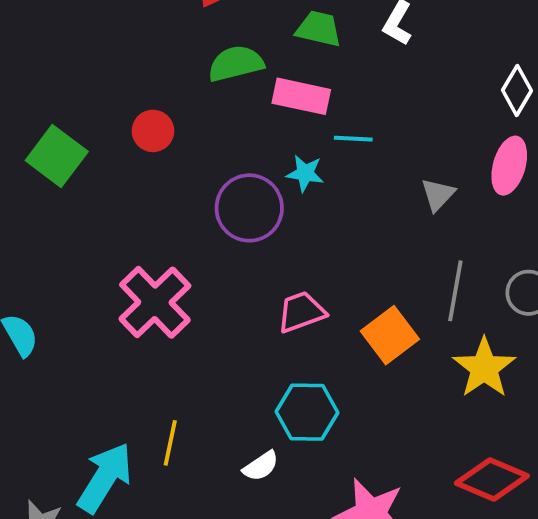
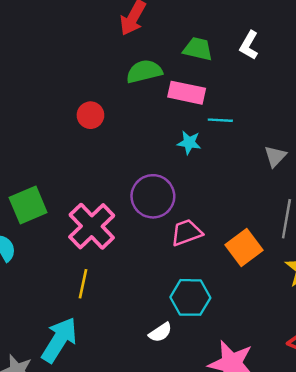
green square: (57, 156) -> (28, 205), moved, turned 30
purple circle: (249, 208) -> (153, 196), moved
yellow line: (170, 443) -> (83, 284), moved

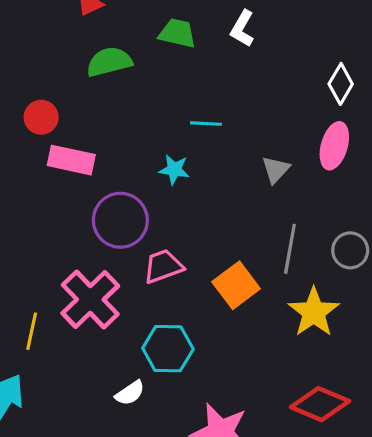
pink rectangle: (187, 93) -> (71, 160), moved
cyan star: (189, 143) -> (174, 170), moved
pink cross: (92, 226) -> (90, 299), moved

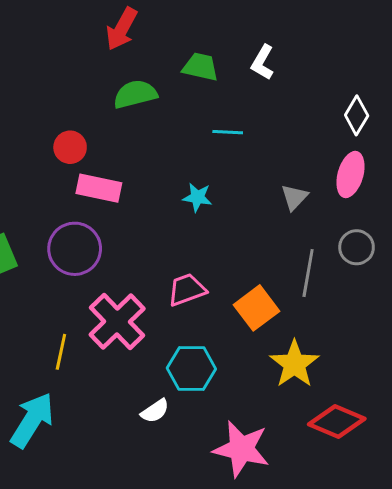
cyan line: (206, 124) -> (228, 132), moved
purple circle: (120, 220) -> (75, 249), moved
gray circle: (350, 250) -> (357, 247), moved
yellow star: (314, 312) -> (294, 364), moved

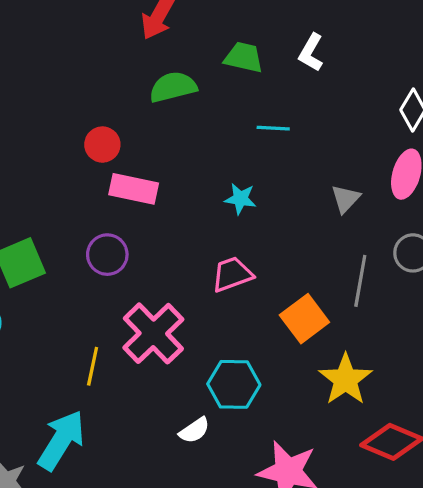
purple circle: (75, 249) -> (107, 255), size x0.7
pink trapezoid: (187, 290) -> (232, 274), moved

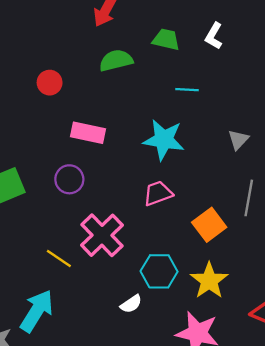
red circle: (102, 145) -> (50, 83), moved
cyan star: (240, 199) -> (164, 140), size x1.8
yellow line: (93, 366) -> (59, 259), turned -68
yellow star: (346, 379) -> (209, 281), moved

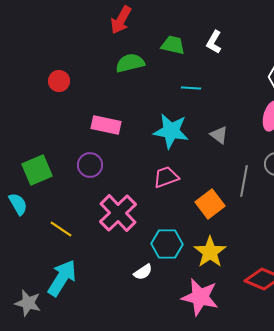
red circle: (50, 83) -> (59, 81), moved
gray triangle: (238, 140) -> (219, 135), moved, turned -36
yellow line: (59, 259) -> (61, 229), moved

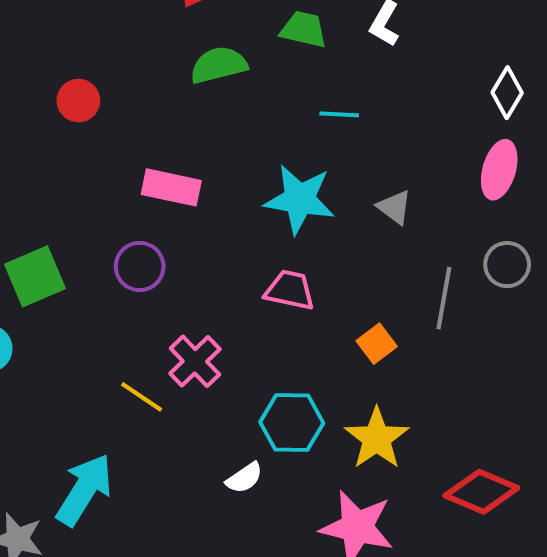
pink trapezoid: (166, 177) -> (290, 290), turned 32
orange square: (210, 204) -> (377, 344), size x0.7
pink cross: (118, 213) -> (195, 361), size x0.7
yellow line: (61, 229) -> (142, 397), moved

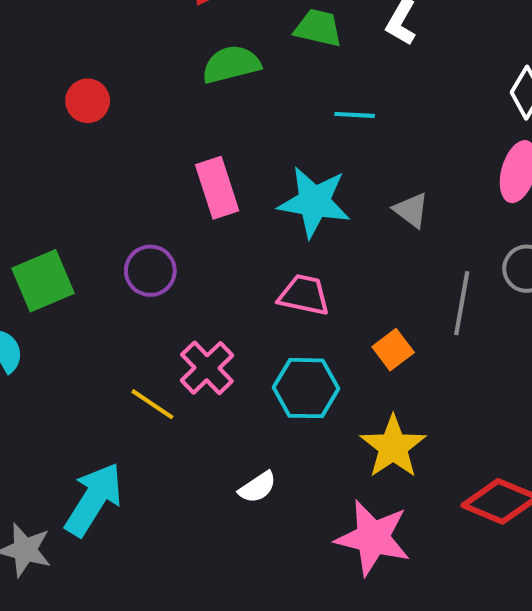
pink rectangle: (171, 187) -> (217, 188), moved, turned 60
cyan hexagon: (292, 423) -> (306, 388), moved

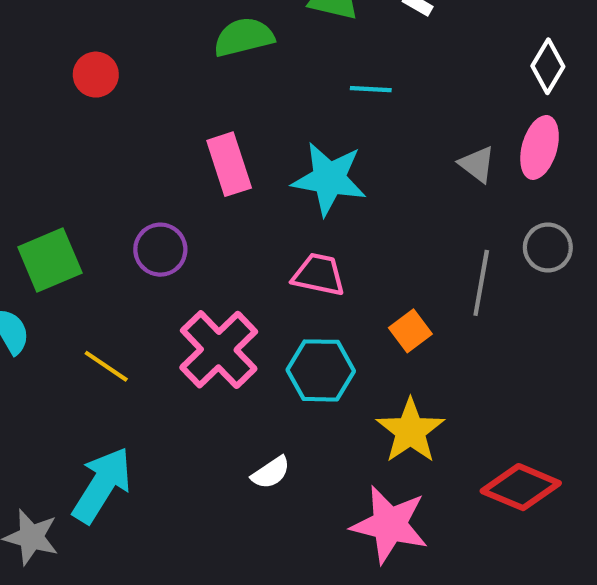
gray triangle: (411, 210) -> (477, 164), moved
pink cross: (207, 368) -> (219, 350), size x1.4
yellow line: (152, 404) -> (106, 366), moved

